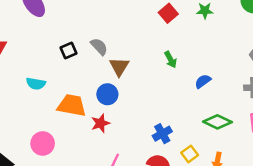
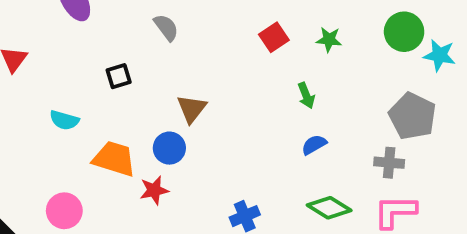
gray semicircle: (99, 46) -> (166, 27), moved
green arrow: (171, 60) -> (306, 95), moved

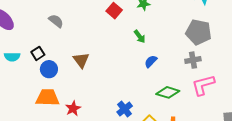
cyan semicircle: (64, 120) -> (12, 57), moved
blue circle: (169, 148) -> (49, 69), moved

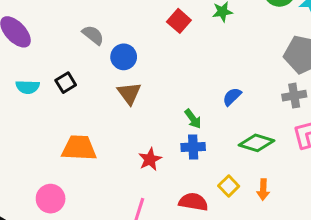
green arrow: (140, 37) -> (193, 119), moved
blue circle: (49, 69) -> (124, 57), moved
red star: (73, 108) -> (150, 159), moved
blue cross: (125, 109) -> (193, 147), moved, turned 35

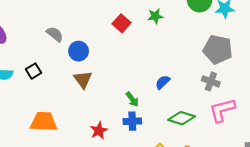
gray cross: (294, 96) -> (211, 81), turned 30

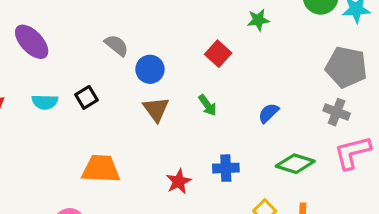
red square: (122, 23) -> (218, 54), moved
green arrow: (132, 99) -> (208, 105), moved

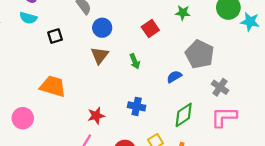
gray pentagon: (346, 67) -> (200, 54), moved
cyan semicircle: (45, 102) -> (28, 18), moved
green diamond: (295, 164) -> (184, 115), turned -65
red star: (179, 181) -> (96, 116), moved

